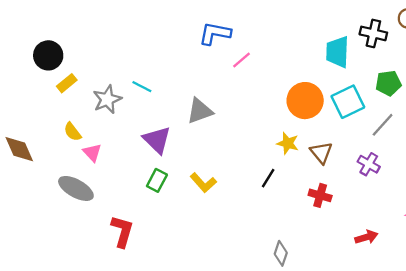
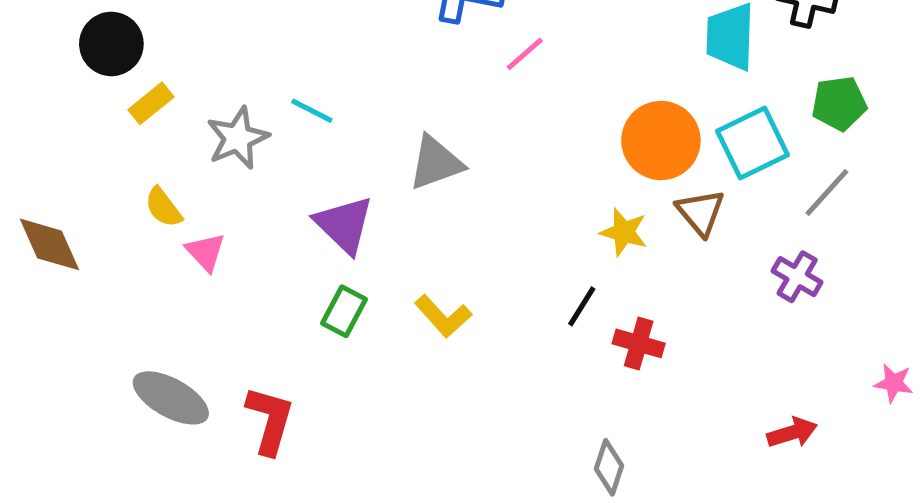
brown triangle: (321, 153) -> (701, 212), moved
gray ellipse: (76, 188) -> (171, 398), moved
red cross: (320, 195) -> (639, 343), moved

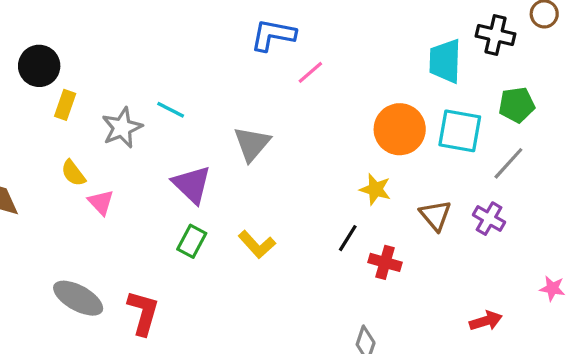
yellow rectangle: (151, 103) -> (65, 105), turned -32
cyan square: (753, 143) -> (460, 131), turned 36
gray triangle: (436, 163) -> (252, 144), turned -30
brown triangle: (701, 212) -> (435, 215), moved

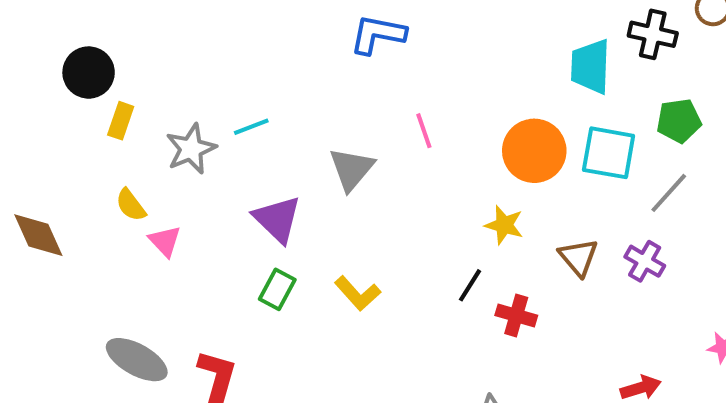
pink line: (310, 72) -> (424, 131), moved, turned -68
cyan line: (171, 110) -> (251, 127), turned -48

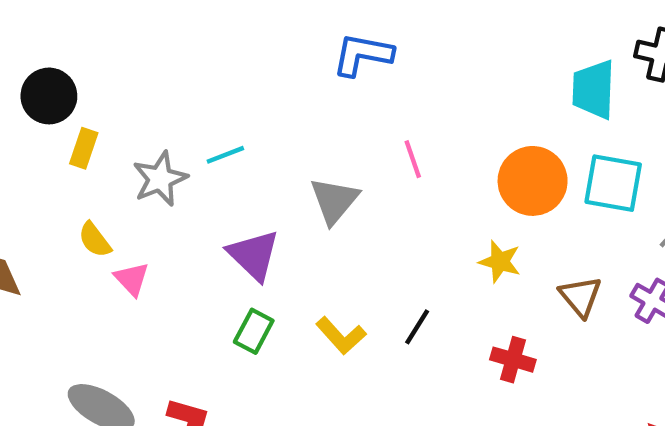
black line: (470, 285) -> (417, 327), moved

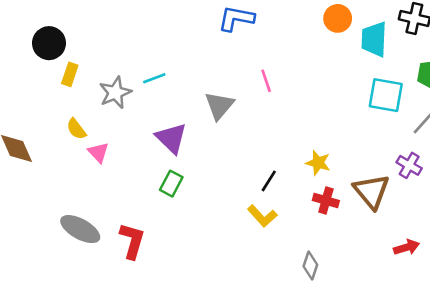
orange circle: (533, 181) -> (338, 18), moved, size x0.7
yellow star: (500, 262) -> (318, 163), moved
brown triangle: (580, 296) -> (371, 191), moved, size x1.4
yellow L-shape: (341, 336) -> (262, 216), moved

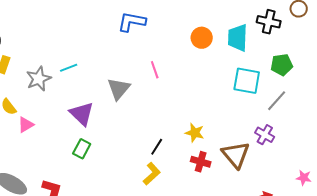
orange circle: (338, 18) -> (202, 38), moved
pink triangle: (98, 152) -> (26, 125), turned 42
yellow L-shape: (262, 216) -> (152, 174), turned -90

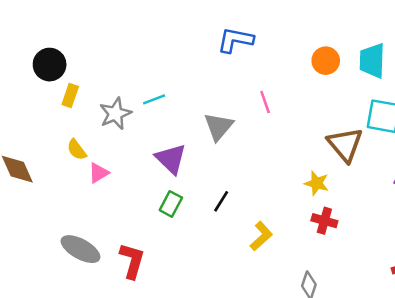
black line: (157, 147) -> (221, 201), moved
brown triangle: (236, 155) -> (345, 145), moved

